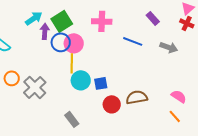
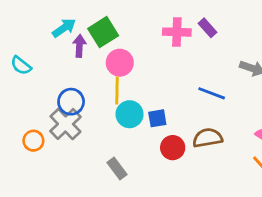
purple rectangle: (153, 18) -> (207, 28), moved
pink cross: (102, 21) -> (177, 32), moved
blue line: (133, 41) -> (212, 93), moved
blue circle: (61, 42) -> (71, 102), moved
orange circle: (12, 78) -> (33, 141), moved

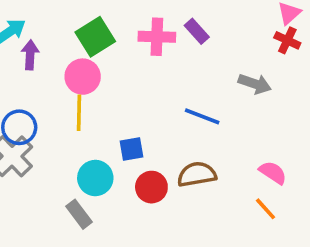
green square: (103, 32) -> (95, 37), moved
cyan circle: (130, 114) -> (95, 178), moved

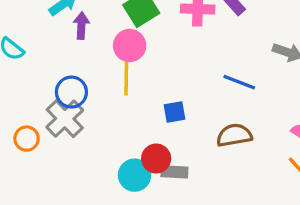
cyan circle: (95, 178) -> (135, 175), moved
red circle: (151, 187) -> (156, 159), moved
gray rectangle: (79, 214) -> (174, 172), moved, turned -50

